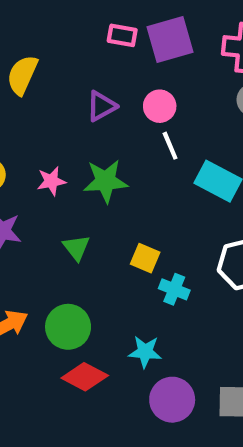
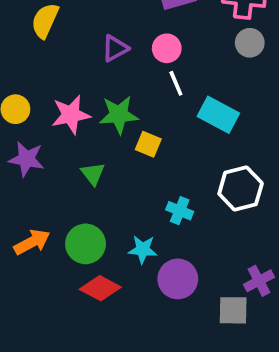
pink star: (51, 181) -> (71, 115), size x1.5
yellow square: (145, 258) -> (148, 144), moved
cyan star: (145, 352) -> (143, 249), moved
purple circle: (172, 400) -> (178, 279), moved

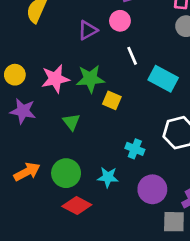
pink circle: (167, 48) -> (120, 21), moved
purple circle: (178, 279) -> (152, 189), moved

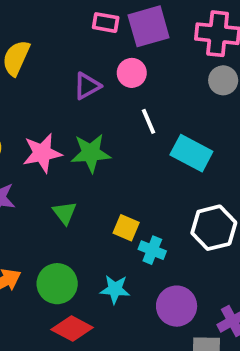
yellow square: (112, 100) -> (126, 228), moved

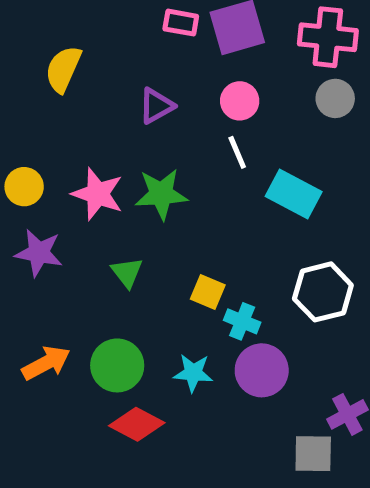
pink circle: (132, 73) -> (240, 101), moved
pink star: (42, 153) -> (98, 194), turned 30
purple circle: (177, 306) -> (262, 370), moved

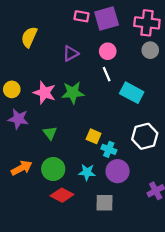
green triangle: (127, 272) -> (50, 133), moved
gray square: (313, 454) -> (104, 203), moved

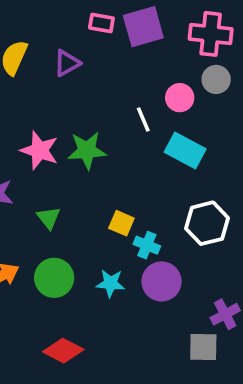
pink circle: (108, 51) -> (180, 98), moved
purple triangle: (71, 53) -> (67, 63), moved
red diamond: (62, 195) -> (63, 351), moved
gray square: (104, 203) -> (203, 347), moved

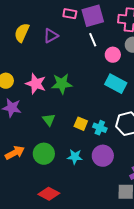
white line: (143, 119) -> (93, 40), moved
green triangle: (49, 218) -> (49, 120), moved
cyan cross: (147, 245) -> (100, 128), moved

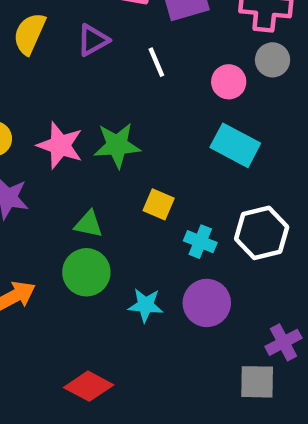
white line: (93, 40) -> (156, 62), moved
green triangle: (49, 120) -> (89, 224), turned -40
yellow square: (81, 124) -> (159, 204), moved
green circle: (44, 154) -> (86, 272), moved

